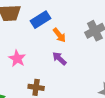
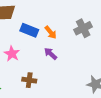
blue rectangle: (40, 20) -> (29, 30), moved, turned 54

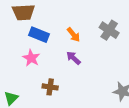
gray cross: (83, 28) -> (109, 30), turned -30
blue rectangle: (29, 30) -> (39, 35), moved

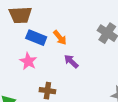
orange arrow: (73, 35) -> (60, 38), moved

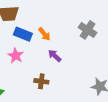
brown cross: (47, 91) -> (41, 81), moved

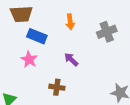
gray cross: (87, 30) -> (107, 32), turned 36
orange arrow: (44, 34) -> (70, 22), moved, turned 32

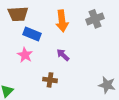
orange arrow: (70, 22) -> (62, 21), size x1.5
gray cross: (107, 32) -> (95, 19), moved

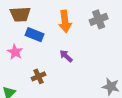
pink star: (25, 55) -> (15, 52), moved
brown cross: (50, 80) -> (39, 76), moved, turned -32

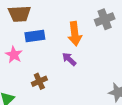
orange arrow: (65, 21) -> (75, 34), moved
blue rectangle: (34, 35) -> (35, 36), turned -30

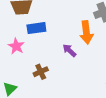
orange arrow: (75, 34) -> (86, 32), moved

